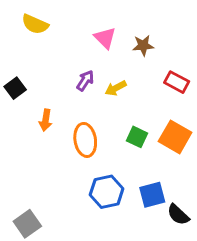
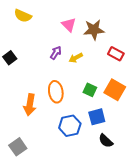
brown star: (143, 46) -> (94, 30), size x1.5
orange arrow: (46, 120) -> (30, 105), moved, size x1.5
blue square: (152, 195) -> (97, 117), moved
black semicircle: (178, 215) -> (106, 141), moved

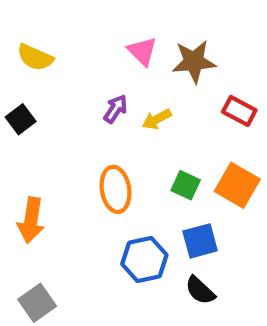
yellow semicircle: (23, 16) -> (35, 57), moved
orange arrow: (30, 105) -> (31, 220), moved
black semicircle: (106, 141) -> (200, 290), moved

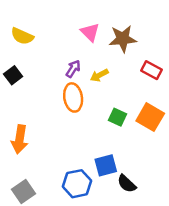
orange ellipse: (116, 189) -> (73, 97), moved
blue square: (200, 241) -> (106, 165), moved
blue hexagon: (144, 259) -> (77, 184), moved

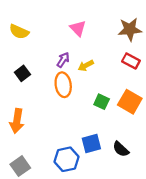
brown star: (123, 39) -> (130, 29), moved
black square: (13, 75) -> (22, 73), moved
black semicircle: (127, 184) -> (121, 149), moved

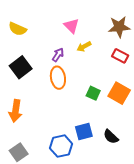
yellow arrow: (86, 66) -> (84, 47), moved
black square: (22, 73) -> (21, 67), size x1.5

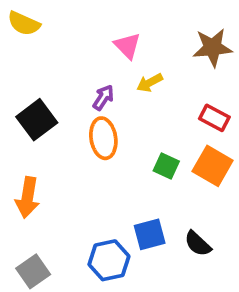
yellow semicircle: (18, 29) -> (24, 23), moved
red rectangle: (120, 56) -> (214, 118), moved

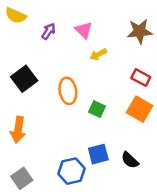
purple arrow: (103, 97) -> (48, 31), moved
green square: (166, 166) -> (97, 109), moved

